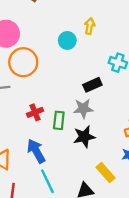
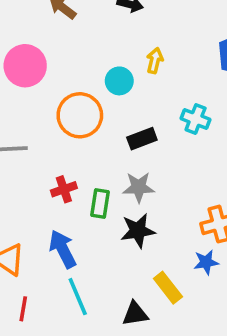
orange circle: (23, 62) -> (80, 115), moved
black rectangle: (92, 85) -> (142, 139), moved

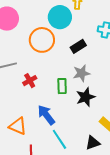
cyan circle: (119, 81) -> (60, 17), size x1.5
red cross: (64, 189) -> (30, 81), moved

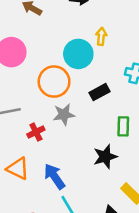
gray star: (81, 73) -> (64, 115), moved
green rectangle: (62, 86) -> (123, 126), moved
orange triangle: (18, 126) -> (18, 168), moved

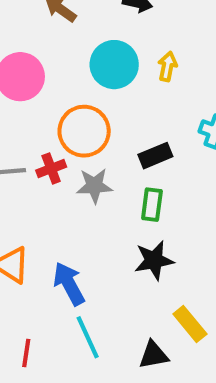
cyan circle: (78, 54) -> (114, 65), moved
green rectangle: (123, 126) -> (152, 205), moved
red cross: (36, 132) -> (51, 169), moved

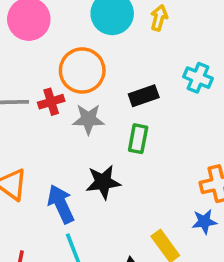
black star: (154, 260) -> (103, 182), moved

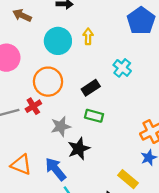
cyan cross: (198, 78) -> (122, 68), turned 30
gray star: (88, 119) -> (61, 126), moved
green rectangle: (138, 139) -> (94, 116), turned -72

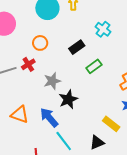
orange circle: (48, 82) -> (40, 43), size x0.6
green rectangle: (94, 116) -> (94, 66), moved, turned -49

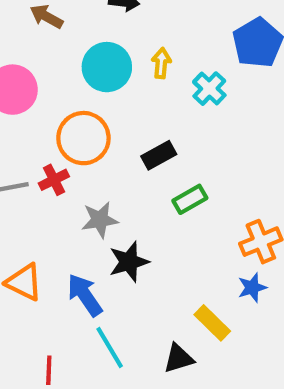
cyan cross: (103, 29) -> (209, 89), moved
orange circle: (40, 43) -> (83, 138), size x1.6

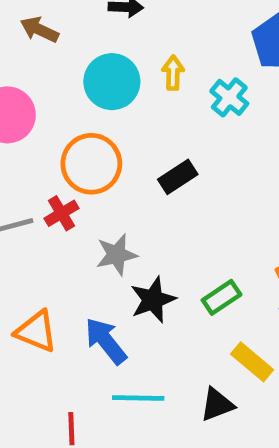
green rectangle: (190, 199) -> (222, 297), moved
cyan line: (110, 348) -> (138, 398), turned -54

